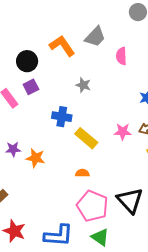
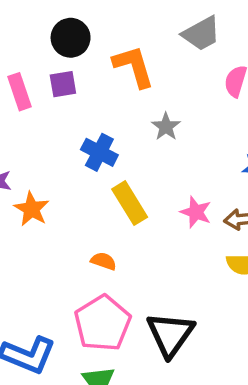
orange L-shape: (62, 46) -> (134, 66), moved
gray star: (83, 85) -> (166, 127), moved

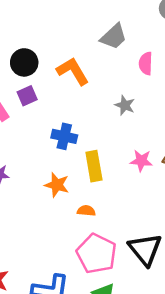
gray star: (166, 127) -> (125, 105), moved
yellow rectangle: (130, 203) -> (94, 166), turned 36
orange star: (32, 209) -> (57, 185), moved

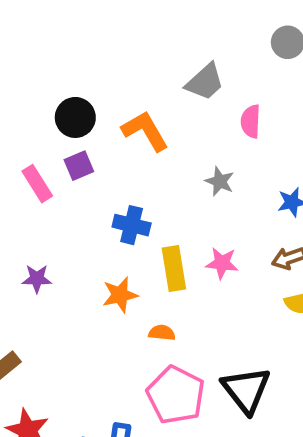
pink star: (141, 161) -> (222, 263), moved
orange star: (57, 185) -> (120, 295), turned -30

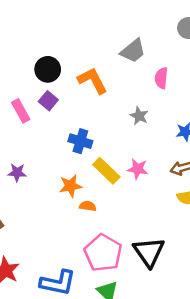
purple square: (79, 166) -> (48, 101), turned -30
yellow rectangle: (174, 269) -> (106, 171), turned -40
orange semicircle: (162, 333) -> (88, 206), moved

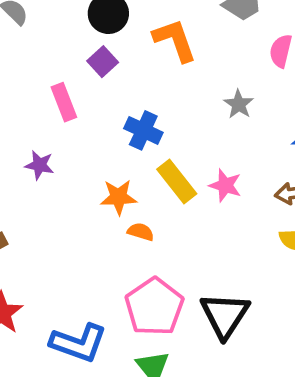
pink rectangle: (21, 111) -> (64, 102), moved

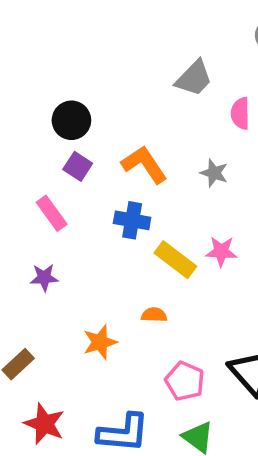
orange L-shape: (175, 40) -> (144, 164), moved
orange star: (118, 197) -> (100, 342), moved
pink pentagon: (154, 307) -> (185, 381), size x0.7

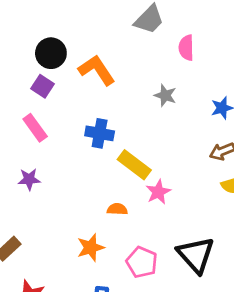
orange L-shape: (144, 164) -> (97, 70), moved
purple square: (78, 166) -> (42, 86), moved
pink star: (221, 251) -> (158, 192), moved, turned -30
orange star: (100, 342) -> (91, 248), moved

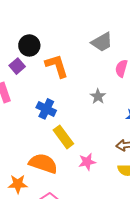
pink star: (158, 192) -> (87, 162), moved
orange semicircle: (117, 209) -> (43, 163), size x2.0

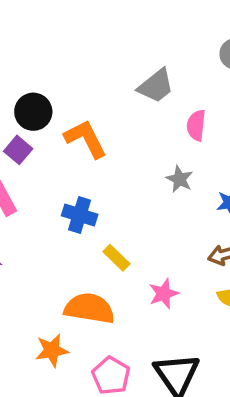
gray star: (98, 96) -> (180, 179), moved
yellow rectangle: (63, 137) -> (116, 258), size x0.7

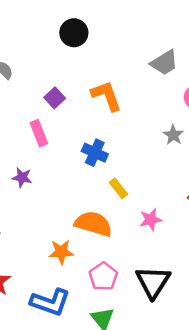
black circle: (33, 112) -> (74, 33), moved

